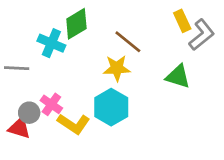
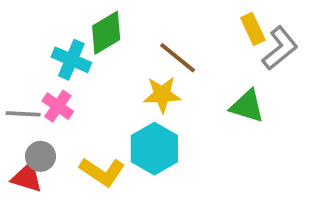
gray line: (17, 68) -> (23, 114), moved
pink cross: (51, 104) -> (58, 106), moved

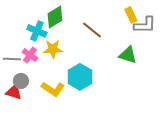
gray L-shape: (280, 48) -> (145, 25), turned 40
yellow star: (162, 95) -> (53, 49), moved

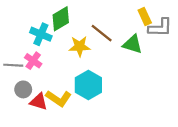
yellow star: (53, 49) -> (80, 46), moved
green triangle: (128, 55) -> (133, 44), moved
red triangle: (14, 92) -> (39, 102), moved

